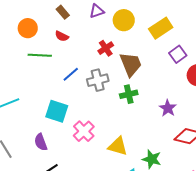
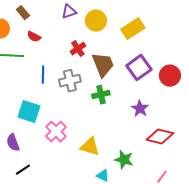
brown rectangle: (63, 12) -> (23, 13), moved
purple square: (178, 54) -> (139, 68), moved, size x1.4
blue line: (71, 74) -> (43, 75), turned -48

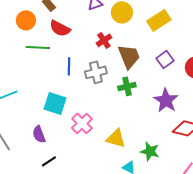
red semicircle: (34, 37) -> (60, 28), size x1.5
purple square: (139, 68) -> (165, 59), size x0.7
purple star: (140, 109) -> (166, 100), size x1.4

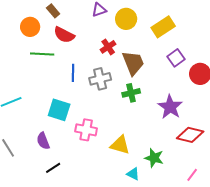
purple square: (165, 59) -> (176, 58), moved
pink cross: (82, 123) -> (86, 130), turned -35

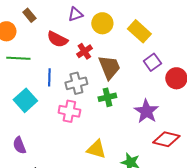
yellow rectangle: (163, 27) -> (139, 31), turned 75
red semicircle: (64, 35) -> (57, 39), moved
cyan square: (59, 110) -> (25, 100), moved, turned 30
pink cross: (86, 130) -> (69, 111), moved

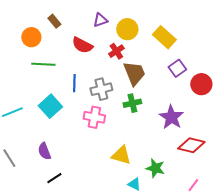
red cross: (84, 51) -> (116, 51), moved

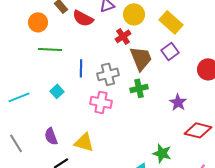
red semicircle: (82, 45) -> (83, 18), moved
purple square: (177, 68) -> (170, 51), moved
cyan square: (50, 106) -> (57, 91), size x0.6
purple star: (171, 117) -> (178, 102), size x0.7
yellow triangle: (121, 155) -> (84, 142), moved

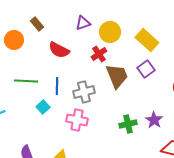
red semicircle: (83, 18) -> (59, 50), moved
green line: (50, 49) -> (26, 81), moved
green cross: (139, 88) -> (128, 124), moved
cyan square: (57, 91) -> (43, 107), moved

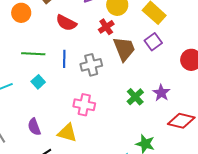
cyan square: (43, 107) -> (38, 82), moved
pink cross: (77, 120) -> (84, 105), moved
green cross: (128, 124) -> (135, 97), turned -30

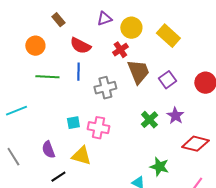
orange circle: (21, 13) -> (35, 46), moved
purple square: (153, 42) -> (167, 80), moved
blue line: (64, 59) -> (78, 72), moved
cyan square: (38, 82) -> (73, 123), moved, turned 32

